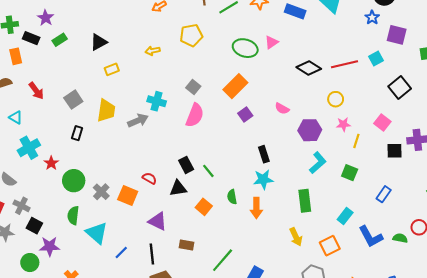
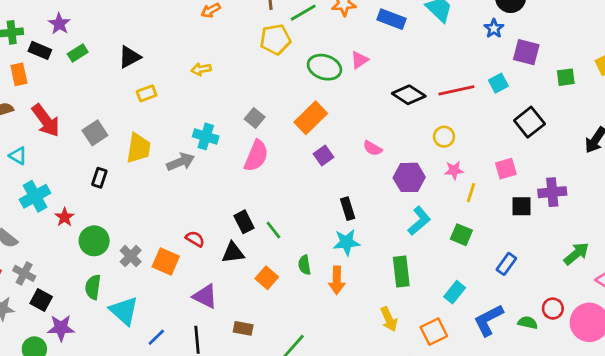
yellow pentagon: (191, 35) -> (275, 39), moved
red arrow: (36, 91) -> (46, 121), size x1.4
pink square: (382, 123) -> (506, 169), turned 35
blue L-shape: (371, 237) -> (488, 320), turned 90

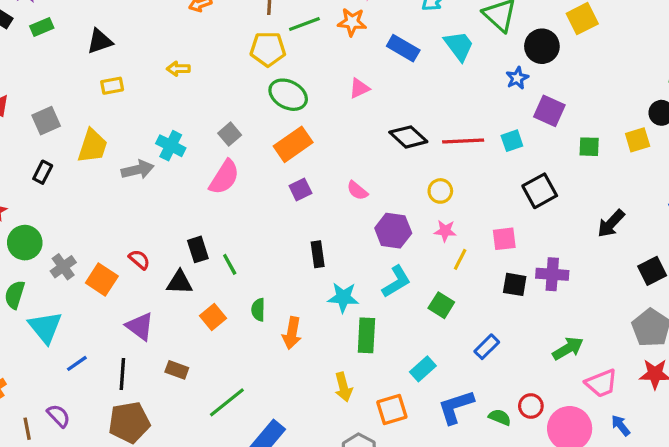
green ellipse: (324, 67) -> (288, 95), moved
cyan star: (346, 242) -> (343, 297), moved

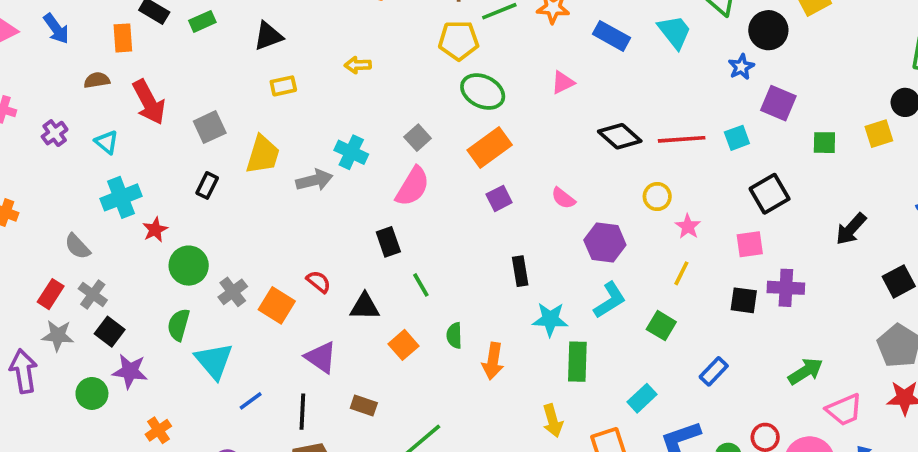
pink star: (445, 231) -> (688, 226), moved, turned 30
pink square: (504, 239) -> (750, 244), moved
black rectangle: (198, 249) -> (388, 242), moved

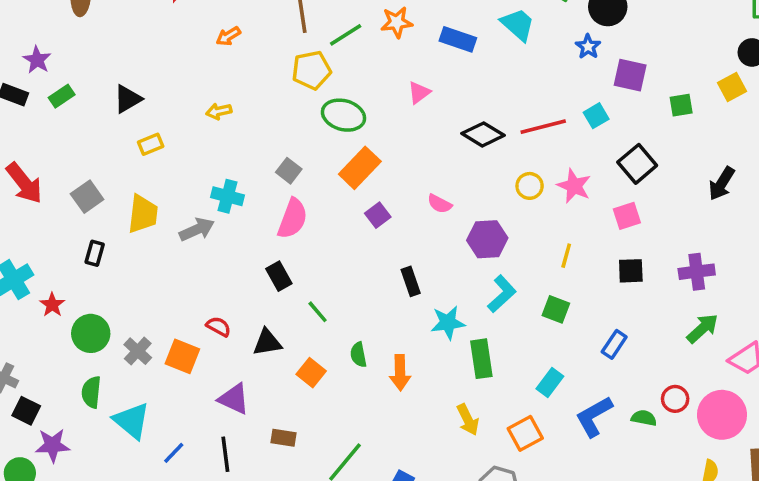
pink star: (688, 226) -> (574, 186), moved, size x1.4
purple cross: (786, 288) -> (697, 272), moved

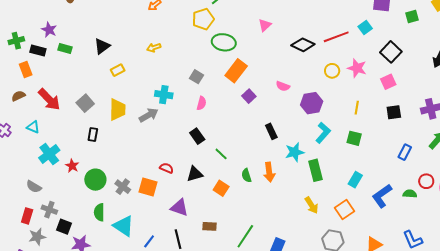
green rectangle: (62, 96) -> (65, 49), turned 56
pink semicircle: (292, 219) -> (201, 103), size x0.6
blue rectangle: (614, 344) -> (405, 152), moved
orange arrow: (400, 373) -> (269, 172), moved

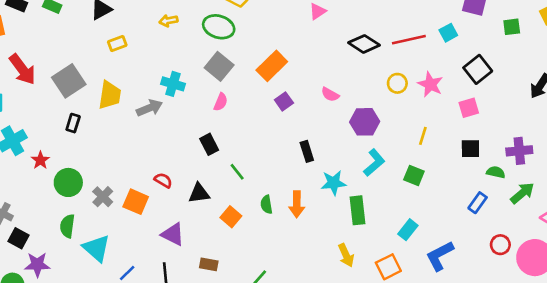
green ellipse: (224, 42) -> (219, 27), moved
gray square: (196, 77) -> (219, 66), size x1.5
gray square: (85, 103) -> (69, 81), size x1.4
green semicircle: (410, 194) -> (496, 172), moved

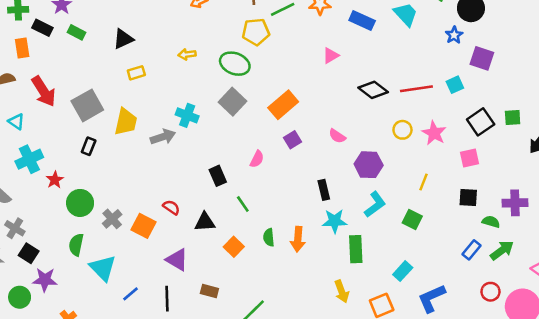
green square: (512, 27) -> (513, 118), moved
pink semicircle: (221, 102) -> (257, 159), moved
black rectangle: (307, 151) -> (324, 190), moved
green arrow: (522, 193) -> (502, 250), moved

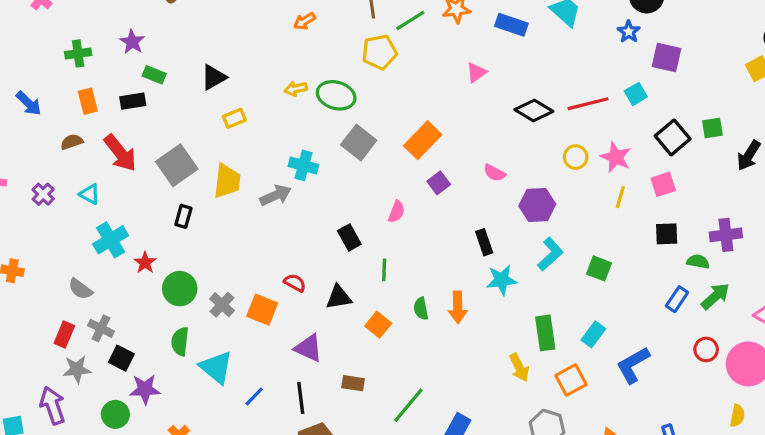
black rectangle: (42, 28) -> (133, 101), moved, turned -30
green ellipse: (235, 64) -> (336, 95), moved
yellow line: (423, 182) -> (620, 197), moved
green line: (243, 204) -> (384, 270), turned 42
green rectangle: (356, 249) -> (545, 333), moved

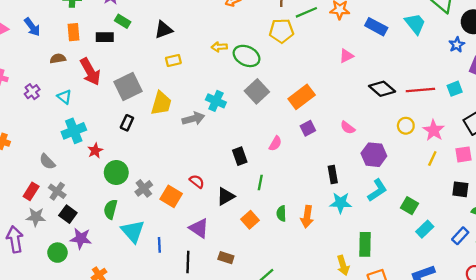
black triangle: (339, 297) -> (226, 196), turned -30
cyan rectangle: (593, 334) -> (425, 229), moved
blue line: (254, 396) -> (159, 245), moved, turned -56

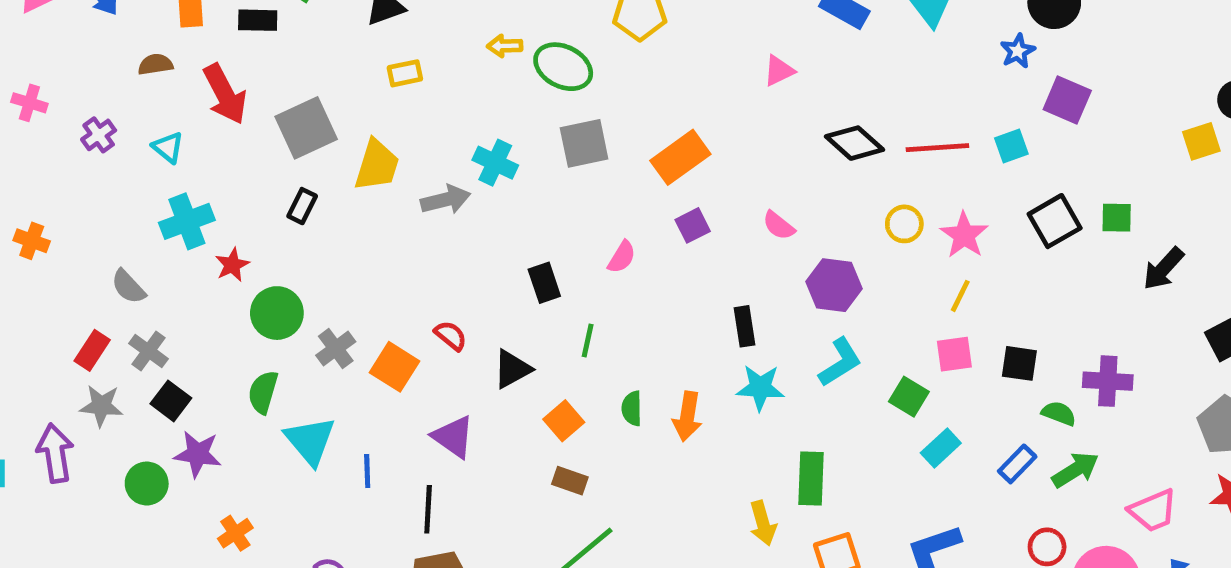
gray square: (257, 91) -> (584, 143), turned 30
pink square: (464, 154) -> (954, 354), moved
brown rectangle: (226, 258) -> (570, 481), moved

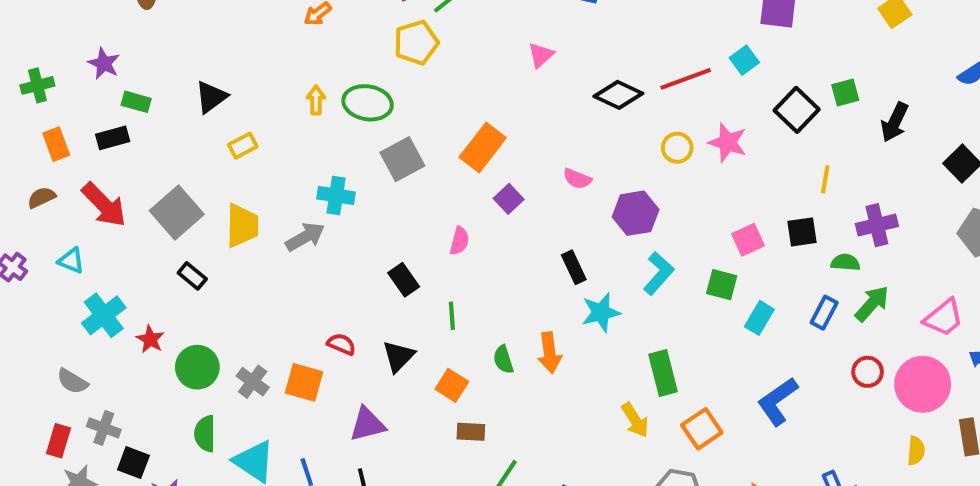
yellow arrow: (505, 46) -> (316, 100), turned 108
black rectangle: (302, 206) -> (192, 276), turned -60
yellow line: (960, 296) -> (825, 179), moved
purple triangle: (453, 437) -> (367, 424), turned -33

